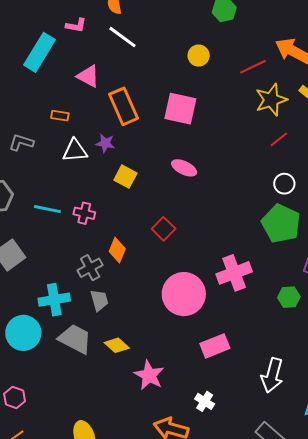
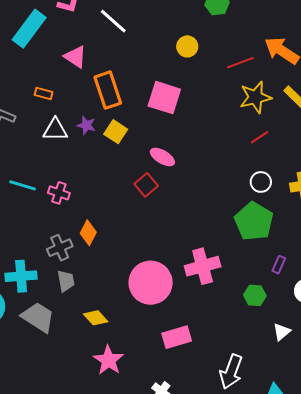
yellow square: (125, 177) -> (116, 132), moved
red square: (164, 229) -> (146, 185), moved
yellow diamond: (117, 345) -> (96, 318), moved

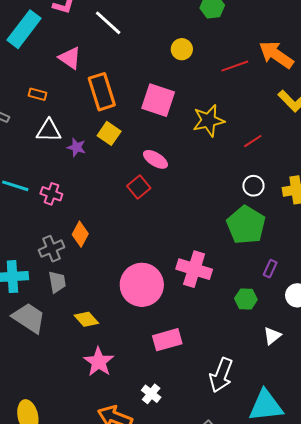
yellow star: (255, 97) -> (209, 121), moved
purple star: (86, 125) -> (76, 147), moved
pink cross: (203, 266) -> (194, 269), turned 32

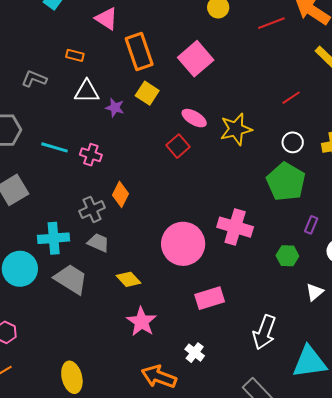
pink square: (158, 100) -> (196, 59), turned 32
yellow star: (209, 121) -> (236, 129), moved
gray trapezoid: (57, 282) -> (98, 243), turned -55

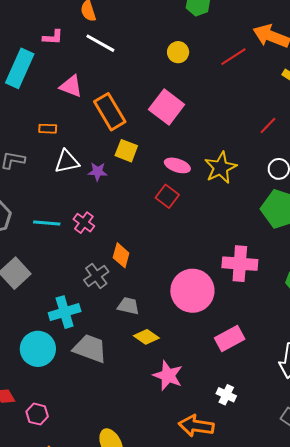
pink cross: (91, 155) -> (84, 223), turned 30
gray trapezoid: (98, 243) -> (128, 306), moved

